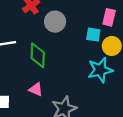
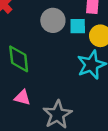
gray circle: (55, 22) -> (53, 20), moved

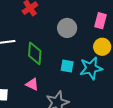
cyan square: (78, 26) -> (67, 66), moved

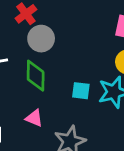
gray circle: (67, 28) -> (41, 39), moved

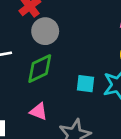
green diamond: (36, 76) -> (40, 69), turned 64

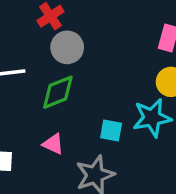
cyan square: (86, 84) -> (111, 130), moved

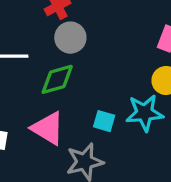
pink triangle: (53, 144) -> (48, 128), size x1.6

